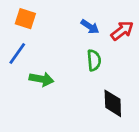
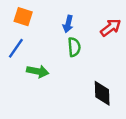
blue arrow: (90, 27) -> (68, 24), moved, turned 70
green semicircle: (94, 60) -> (74, 47), moved

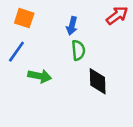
red arrow: (111, 28) -> (117, 15), moved
black diamond: (102, 93) -> (98, 81), moved

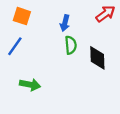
green arrow: (40, 76) -> (30, 85), moved
black diamond: (98, 81) -> (97, 58), moved

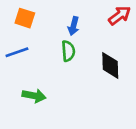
green semicircle: (71, 45) -> (68, 51), moved
blue line: (15, 46) -> (17, 52), turned 36

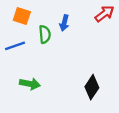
green semicircle: (68, 51) -> (45, 34), moved
black diamond: (110, 65) -> (92, 87), moved, turned 35

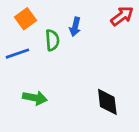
orange square: (22, 16) -> (25, 19), turned 36
black diamond: (92, 87) -> (107, 102), turned -40

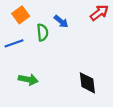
blue arrow: (75, 27) -> (61, 21), turned -64

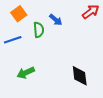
green arrow: (28, 79) -> (26, 73), turned 144

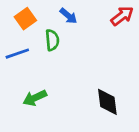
blue arrow: (56, 20) -> (68, 16), moved

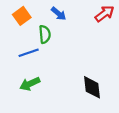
blue line: (17, 54) -> (29, 53), moved

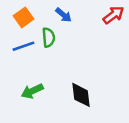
blue line: (29, 53) -> (24, 46), moved
black diamond: (92, 87) -> (81, 95), moved

